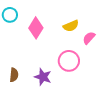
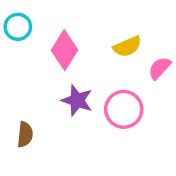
purple star: (43, 77) -> (77, 100), moved

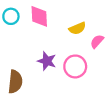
pink diamond: (64, 50) -> (39, 16), moved, turned -35
brown semicircle: (25, 134) -> (15, 82), size x1.5

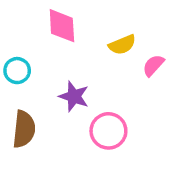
cyan circle: (11, 16) -> (17, 71), moved
pink circle: (75, 66) -> (108, 131), moved

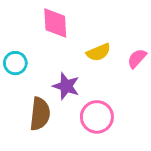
yellow semicircle: (122, 45) -> (98, 52), moved
brown semicircle: (24, 129) -> (40, 114), moved

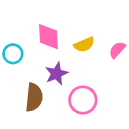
pink diamond: (55, 23) -> (49, 37), moved
purple star: (66, 86) -> (56, 74), turned 30

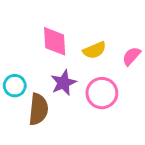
cyan circle: (13, 54) -> (15, 86), moved
pink circle: (83, 100) -> (102, 93), moved

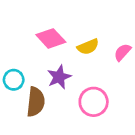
pink diamond: (55, 41) -> (51, 38), turned -40
pink circle: (102, 93) -> (94, 102), moved

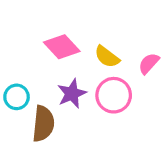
yellow semicircle: (88, 47) -> (107, 57), turned 60
pink circle: (94, 102) -> (114, 95), moved

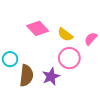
purple star: (72, 94) -> (51, 76), moved

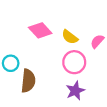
purple star: (51, 76) -> (75, 91), moved

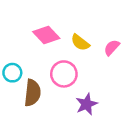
pink circle: (74, 62) -> (64, 74), moved

